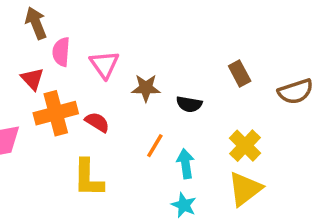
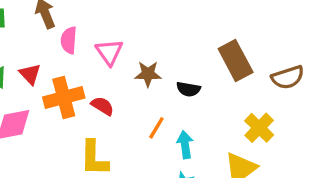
brown rectangle: (240, 74) -> (236, 60), size x1.6
red triangle: (32, 79) -> (30, 74), moved
yellow cross: (245, 146) -> (259, 128), moved

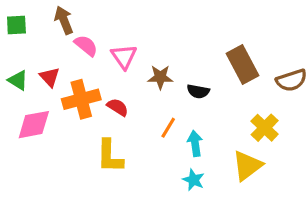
pink semicircle: (69, 40) -> (86, 46), turned 125

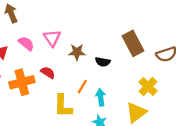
pink semicircle: (86, 46) -> (26, 43), moved
orange cross: (81, 99) -> (22, 82), moved
yellow L-shape: (110, 156) -> (63, 106), moved

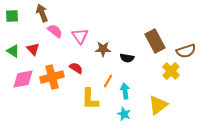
pink semicircle: (26, 43) -> (55, 31), moved
yellow cross: (148, 87) -> (171, 71), moved

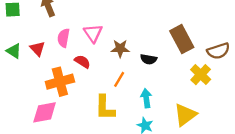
pink semicircle: (55, 31) -> (63, 38), moved, turned -119
red semicircle: (76, 68) -> (82, 62), moved
pink diamond: (23, 79) -> (45, 112), moved
orange line: (108, 81) -> (119, 79), moved

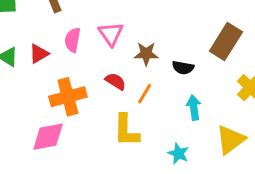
brown rectangle: (182, 39) -> (226, 41), turned 60
red triangle: (37, 49) -> (39, 54), turned 42
red semicircle: (82, 62) -> (115, 81), moved
cyan arrow: (146, 98) -> (194, 107), moved

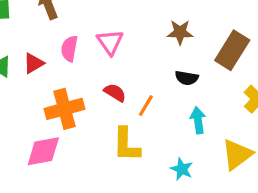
brown star: (146, 54) -> (180, 32), moved

